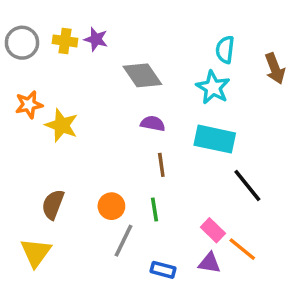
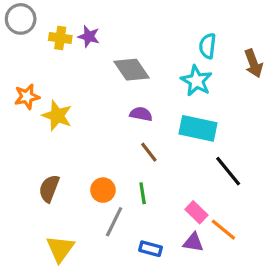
gray circle: (22, 43) -> (21, 19), moved
brown line: (161, 165) -> (149, 152), turned -30
yellow triangle: (36, 253) -> (60, 249), moved

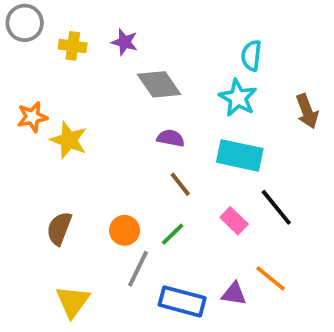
purple star: (89, 36) -> (125, 42), moved
brown arrow: (253, 63) -> (307, 111), moved
green line: (143, 193) -> (173, 234), turned 55
pink rectangle: (196, 212) -> (234, 221), moved
blue rectangle: (150, 249) -> (182, 301), size x1.6

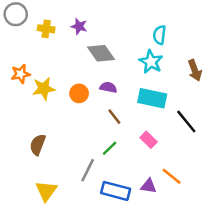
yellow star: (69, 140) -> (44, 89), turned -30
black line: (276, 207) -> (186, 121), moved
orange circle: (125, 230) -> (79, 93), moved

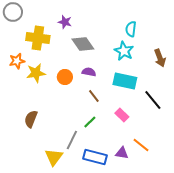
yellow cross: (46, 29) -> (38, 38), moved, size x1.6
yellow triangle: (46, 191) -> (54, 157), moved

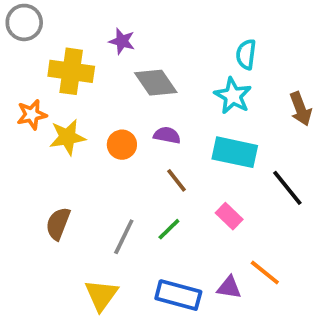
gray line: (72, 140) -> (124, 237), moved

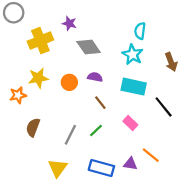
yellow cross: (71, 71) -> (40, 41), turned -30
orange star: (32, 115) -> (18, 95), moved

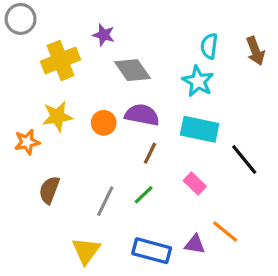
brown arrow: (171, 62) -> (255, 51), moved
purple semicircle: (95, 77) -> (142, 115), size x1.5
brown line: (100, 103) -> (150, 153), turned 64

